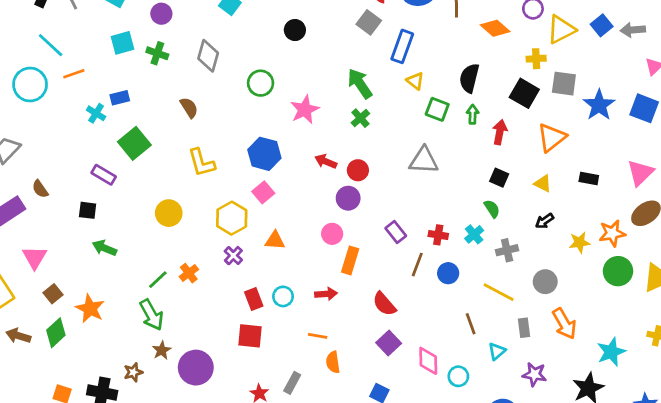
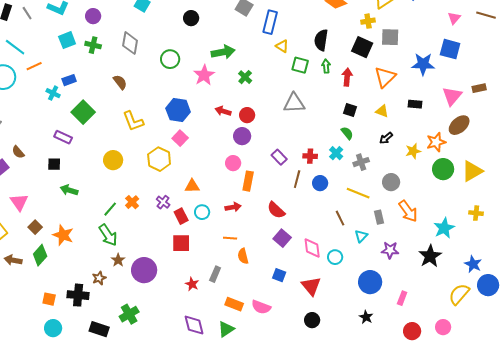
green arrow: (360, 84) -> (223, 52), moved, turned 120
blue star: (599, 105) -> (423, 64), moved, turned -30
orange triangle: (275, 240) -> (192, 186), moved
purple cross: (233, 256) -> (163, 202), moved

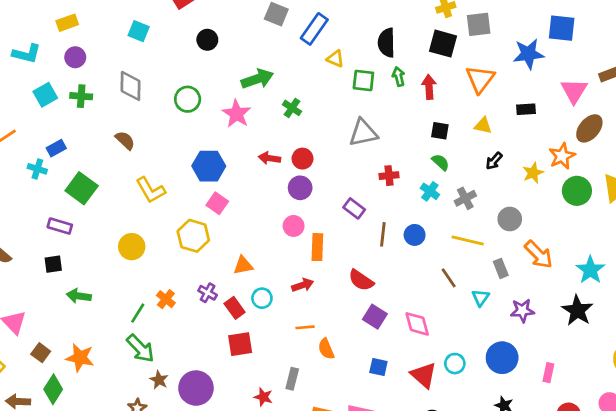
blue rectangle: (270, 22) -> (314, 29), turned 30
red cross: (310, 156) -> (389, 176), moved
cyan circle: (335, 257) -> (455, 364), moved

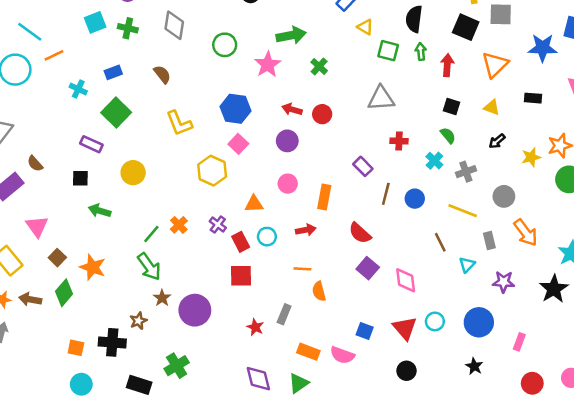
blue rectangle: (56, 148) -> (113, 72), moved
purple circle: (300, 188) -> (287, 141), moved
pink circle: (294, 226) -> (288, 184), moved
yellow circle: (132, 247) -> (133, 173), moved
blue square: (378, 367) -> (365, 331), moved

